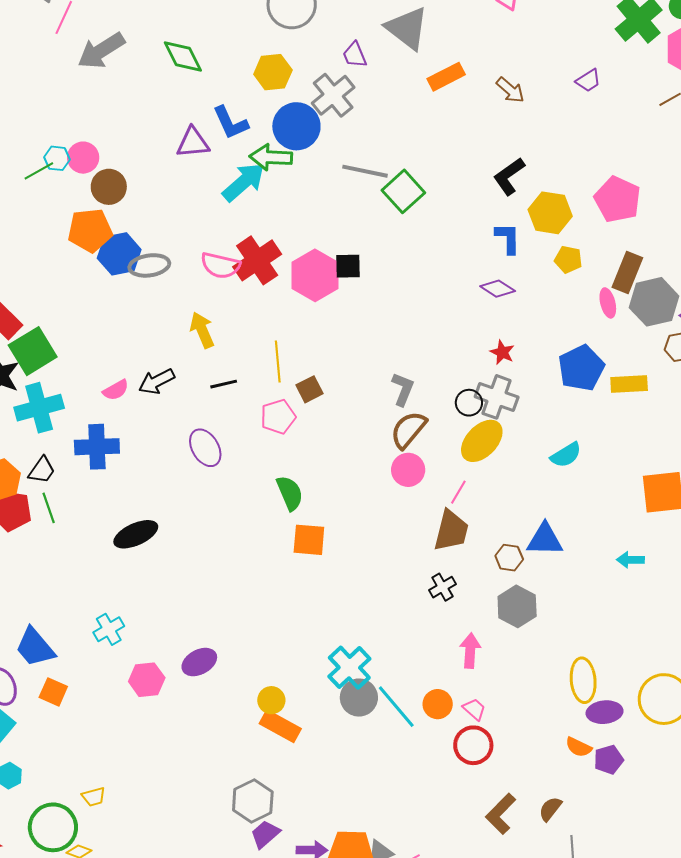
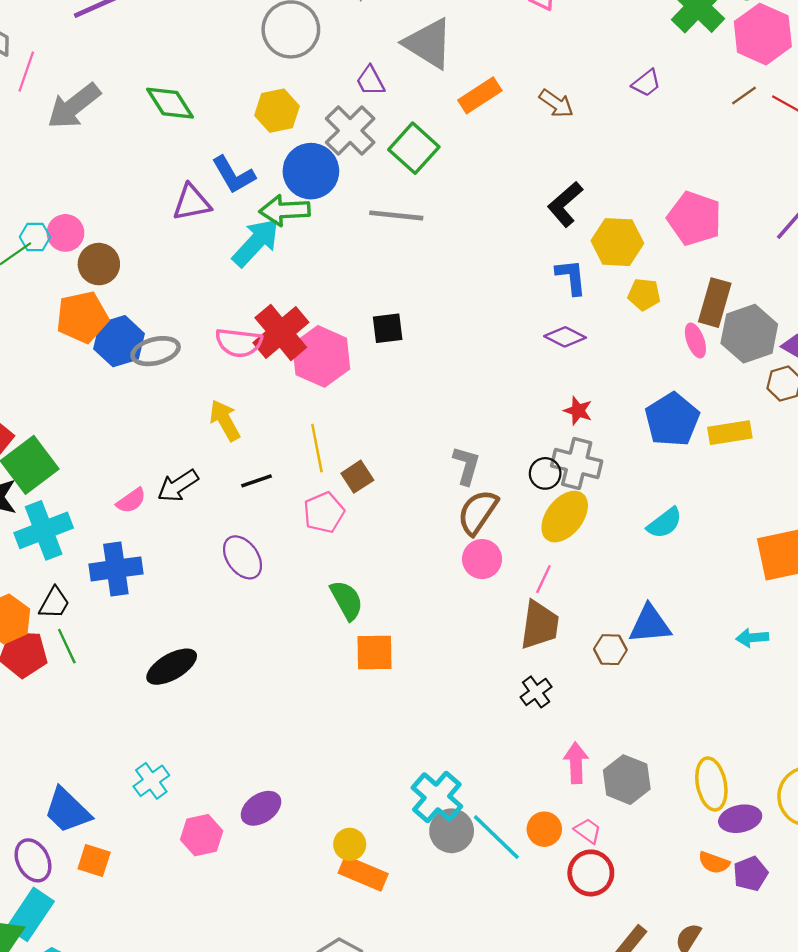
green square: (403, 191) -> (414, 148), moved
pink hexagon: (315, 275) -> (321, 356), moved
gray hexagon: (517, 606) -> (627, 780), moved

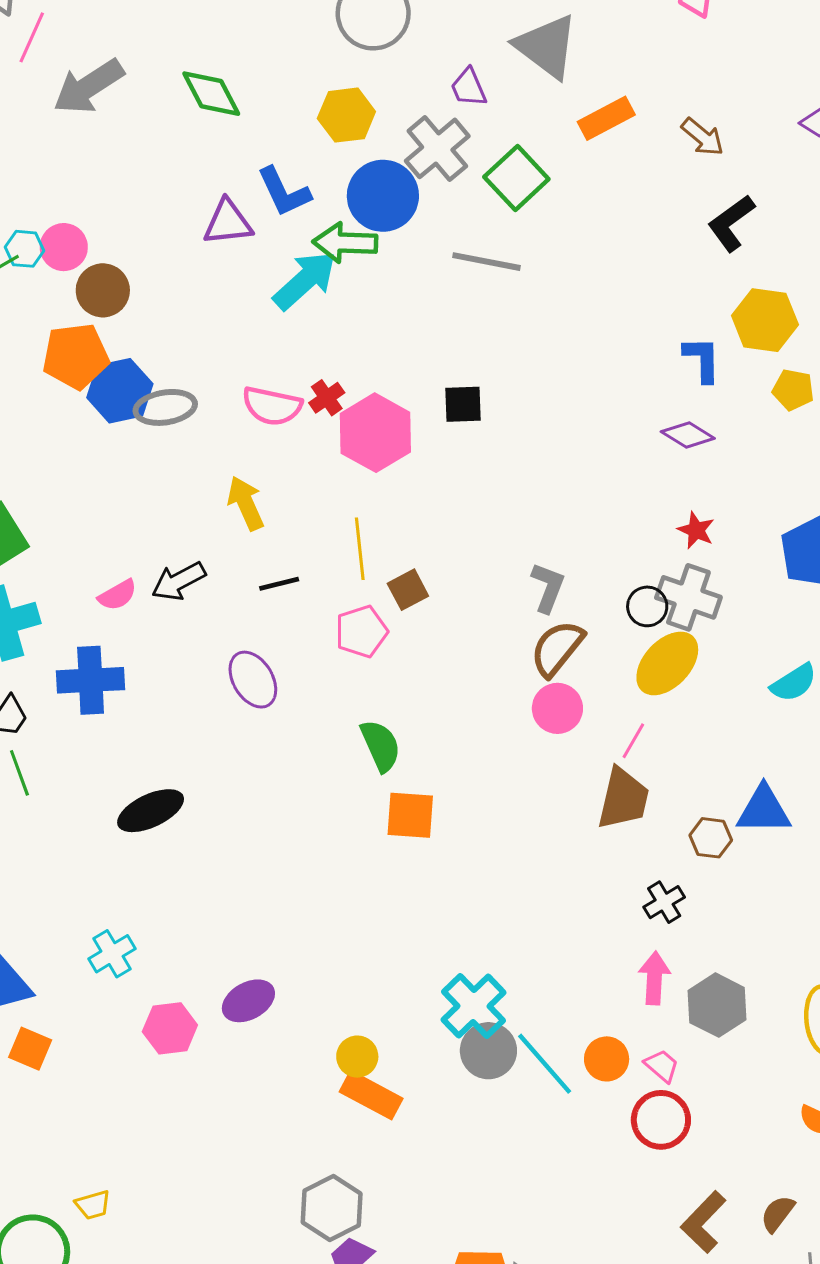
black L-shape: (565, 204) -> (731, 223), moved
red cross: (281, 332) -> (327, 398), size x0.5
black cross: (536, 692) -> (664, 902), moved

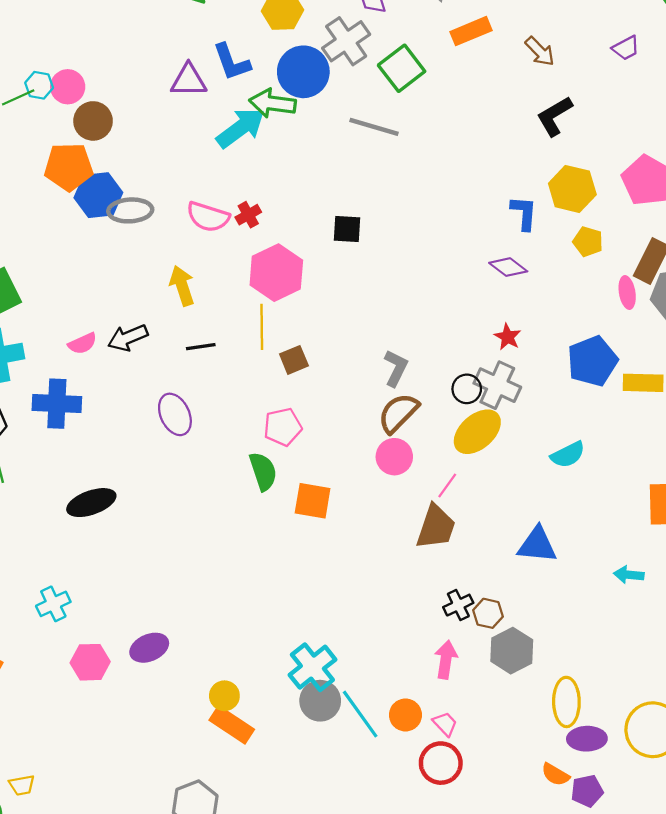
pink hexagon: (375, 433) -> (276, 273), moved
pink pentagon: (361, 632) -> (283, 427), moved
orange square: (410, 815) -> (313, 501), moved
brown hexagon: (711, 838) -> (488, 613), moved
gray hexagon: (717, 1005) -> (512, 651), moved

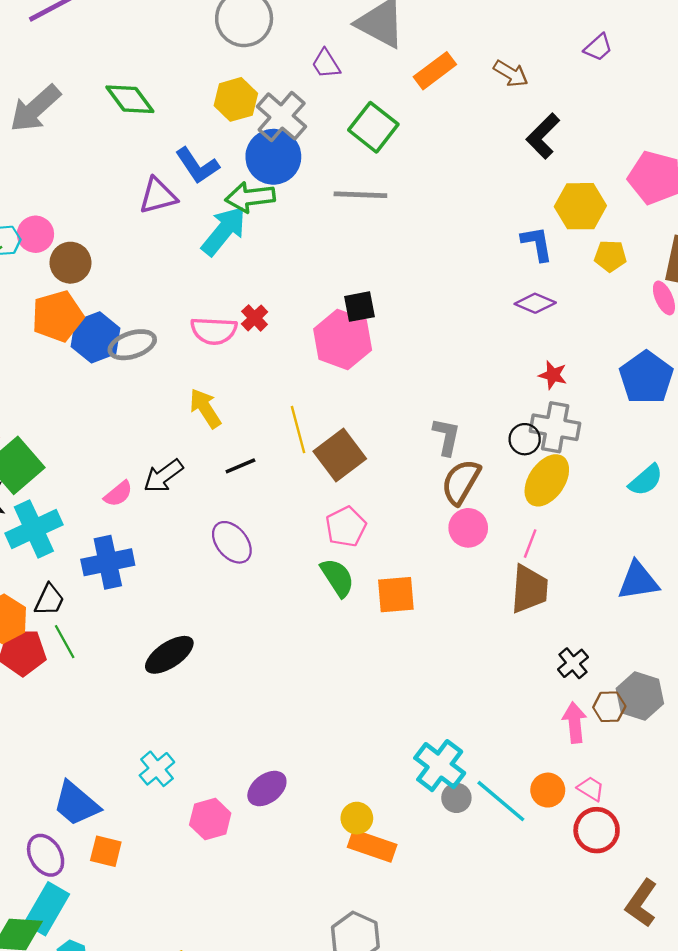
gray cross: (346, 41) -> (282, 116), moved
pink hexagon: (276, 273) -> (343, 339), moved
brown square: (294, 360) -> (340, 455), size x1.6
brown hexagon: (488, 613) -> (609, 707), moved
gray circle: (320, 701) -> (456, 798), size x0.7

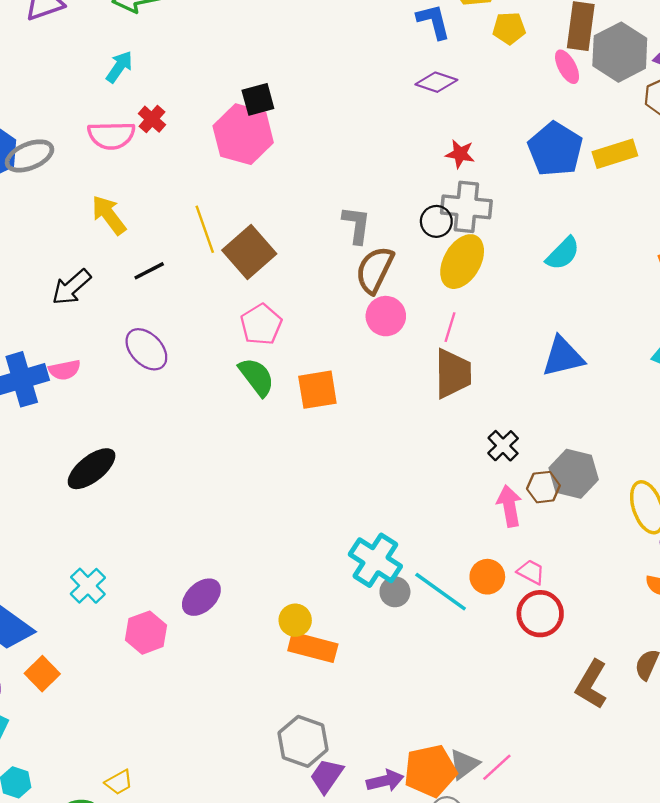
cyan arrow: (224, 231) -> (119, 67), moved, size x0.6
pink semicircle: (118, 494) -> (65, 370), moved, turned 32
orange square: (106, 851) -> (42, 674), turned 36

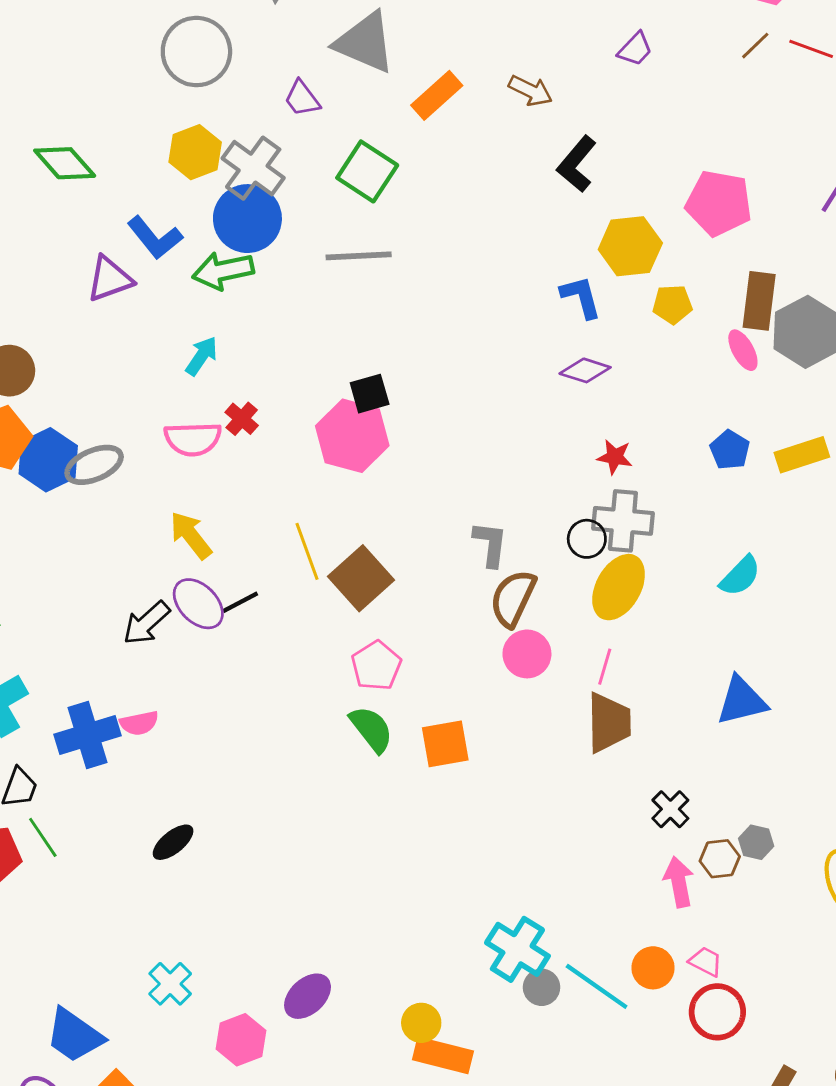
blue pentagon: (555, 149) -> (730, 450), size x0.6
purple ellipse: (146, 349) -> (198, 604), moved
black ellipse: (92, 469) -> (173, 842), size x0.7
gray hexagon: (574, 474) -> (756, 842), size x0.6

